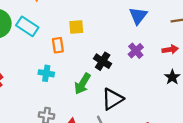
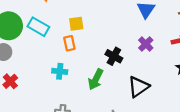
yellow square: (76, 27) -> (76, 24), moved
black triangle: (112, 99) -> (138, 87), moved

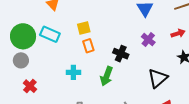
orange rectangle: (69, 43) -> (88, 46), moved
black triangle: (138, 87) -> (158, 78), moved

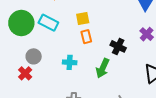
gray circle: (21, 60) -> (34, 56), moved

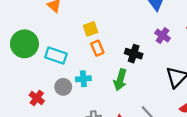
cyan rectangle: (48, 23) -> (56, 55), moved
gray circle: (34, 56) -> (63, 87), moved

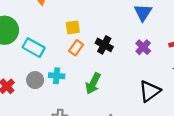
orange rectangle: (97, 48) -> (76, 48), turned 48
black cross: (134, 54) -> (104, 45), moved

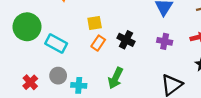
purple cross: (143, 47) -> (165, 41), turned -32
cyan cross: (57, 76) -> (79, 85), moved

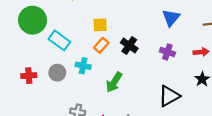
red cross: (30, 82) -> (29, 76), turned 32
cyan cross: (79, 85) -> (83, 66), moved

